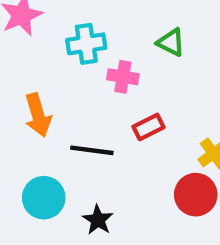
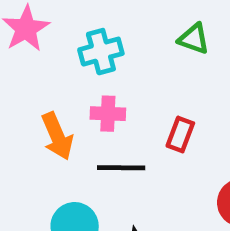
pink cross: (123, 77) -> (108, 114), moved
red rectangle: (149, 127) -> (180, 134), turned -36

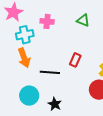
cyan cross: (101, 52) -> (25, 35), moved
pink cross: (108, 114) -> (47, 21), moved

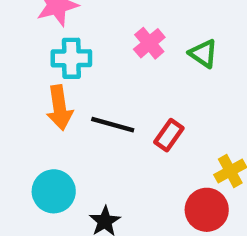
pink cross: (47, 21) -> (149, 43), moved, turned 32
black line: (50, 72) -> (113, 125), moved

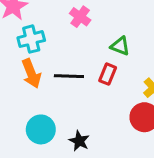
green triangle: (203, 54) -> (120, 46), moved

